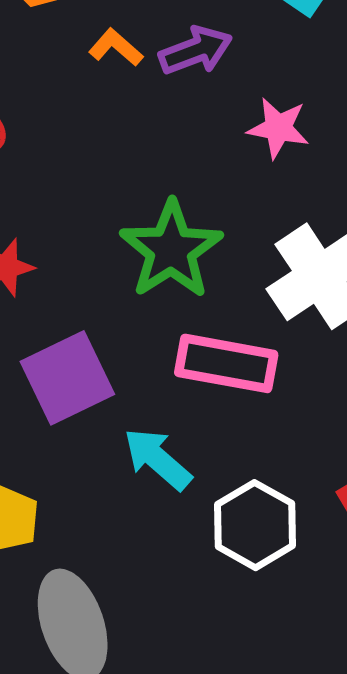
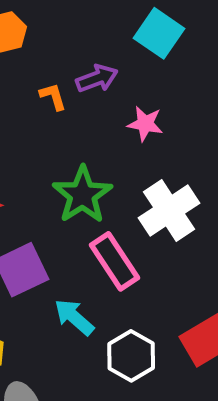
orange L-shape: (116, 47) -> (53, 97), moved, turned 32
pink rectangle: (226, 363) -> (114, 261), turned 46

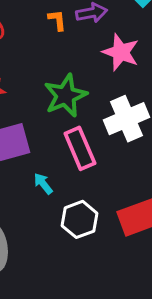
pink star: (145, 124) -> (121, 52), size x1.4
cyan arrow: (74, 317) -> (43, 184), size x0.7

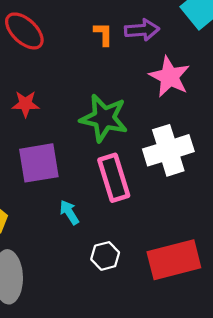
green star: (66, 96) -> (104, 118), turned 30
white hexagon: (79, 219) -> (105, 256), size x0.7

